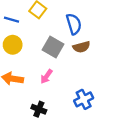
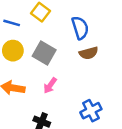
gray square: (53, 47) -> (44, 53), moved

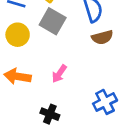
gray square: (44, 53) -> (53, 21), moved

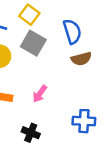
blue cross: (105, 102) -> (84, 121), turned 30

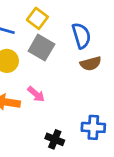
pink arrow: (40, 94) -> (36, 94), moved, turned -84
black cross: (31, 133) -> (55, 139), moved

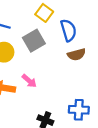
yellow square: (37, 18) -> (44, 13), moved
gray square: (41, 48) -> (34, 41), turned 30

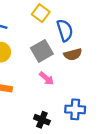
gray square: (34, 41) -> (42, 51), moved
pink arrow: (29, 81) -> (46, 78), moved

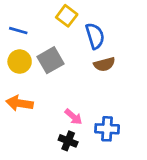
gray square: (42, 51) -> (51, 60), moved
pink arrow: (46, 78) -> (73, 117), moved

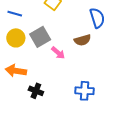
blue semicircle: (95, 36) -> (97, 18), moved
pink arrow: (73, 117) -> (58, 53), moved
black cross: (68, 141) -> (36, 91), moved

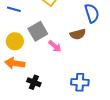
yellow circle: (16, 38) -> (15, 41), moved

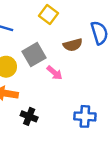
brown semicircle: (78, 34) -> (73, 45), moved

